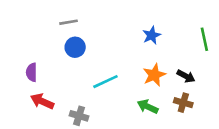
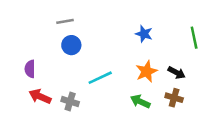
blue star: (152, 35) -> (144, 34), turned -30
gray cross: (79, 116) -> (70, 101), moved

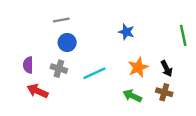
blue star: (144, 34) -> (126, 32), moved
black arrow: (177, 73) -> (167, 69), turned 35
gray cross: (70, 101) -> (59, 69), moved

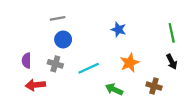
black arrow: (167, 69) -> (172, 62), moved
red arrow: (38, 91) -> (35, 85), turned -30
green arrow: (132, 96) -> (114, 89), moved

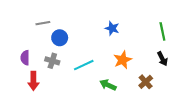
gray line: (58, 18) -> (43, 23), moved
red arrow: (35, 85) -> (33, 81), turned -84
brown cross: (154, 86) -> (146, 82), turned 32

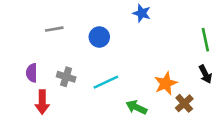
blue star: (112, 28) -> (142, 13), moved
blue circle: (60, 38) -> (99, 37), moved
orange star: (123, 60) -> (166, 83), moved

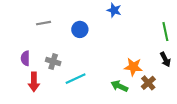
cyan line: (106, 82) -> (76, 79), moved
orange star: (166, 83) -> (133, 67), turned 30
green arrow: (136, 107) -> (119, 86), moved

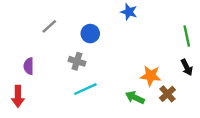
gray line: (44, 23) -> (49, 26), turned -32
gray cross: (53, 62) -> (77, 61), moved
red arrow: (34, 82) -> (18, 96), moved

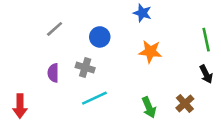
purple semicircle: (29, 66) -> (53, 73), moved
orange star: (151, 76) -> (150, 52), moved
green arrow: (135, 98) -> (149, 107), turned -138

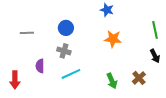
gray line: (55, 29) -> (27, 33), moved, turned 40
blue circle: (100, 37) -> (66, 28), moved
purple semicircle: (53, 73) -> (40, 66), moved

